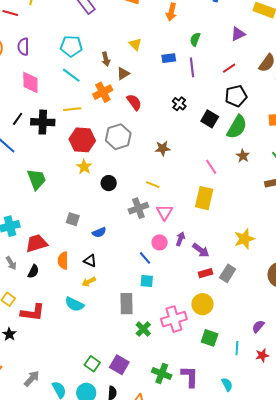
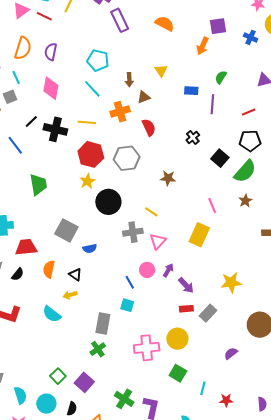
black circle: (109, 183) -> (108, 202), size x1.6
gray square: (73, 219) -> (66, 230), size x1.6
purple semicircle: (258, 326) -> (231, 353), moved
green cross: (143, 329) -> (98, 349), moved

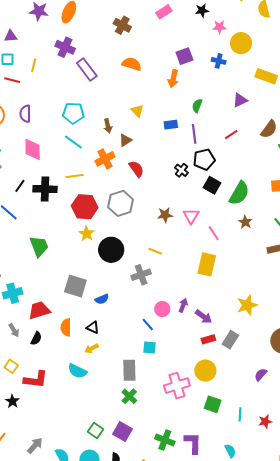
black pentagon: (250, 141) -> (204, 159), moved
pink triangle: (158, 241) -> (191, 216), moved

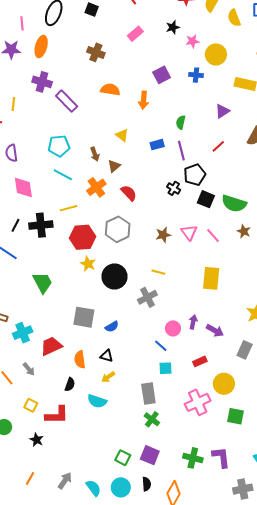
orange arrow: (173, 79) -> (144, 100), moved
green semicircle: (239, 193) -> (234, 204), turned 85
pink line: (214, 233) -> (213, 235), moved
black semicircle: (36, 338) -> (70, 384), moved
red rectangle: (208, 339) -> (200, 361), moved

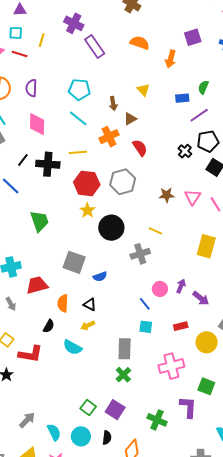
blue rectangle: (157, 145) -> (182, 98), moved
purple line: (181, 151) -> (199, 115), turned 60
yellow circle: (224, 384) -> (207, 342), moved
purple L-shape: (221, 457) -> (188, 407), moved

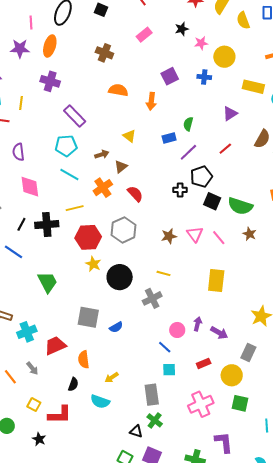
purple rectangle: (95, 46) -> (75, 116), moved
brown arrow: (113, 104) -> (102, 154), turned -88
black cross: (185, 151) -> (180, 190), turned -32
black triangle: (90, 304) -> (136, 431), moved
green square: (206, 386) -> (240, 403), moved

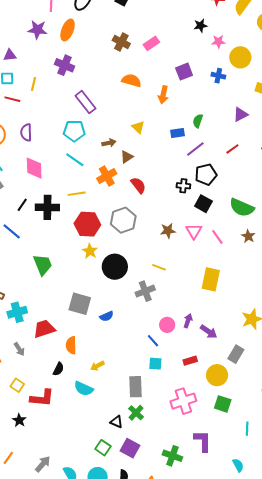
pink rectangle: (144, 35) -> (151, 43), moved
black square: (212, 201) -> (203, 204), moved

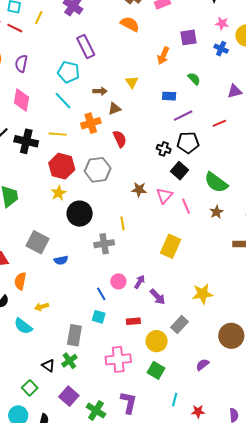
pink star: (218, 42) -> (222, 23), moved
orange semicircle: (131, 80) -> (130, 24), moved
green semicircle: (198, 121) -> (194, 79), moved, turned 104
yellow line: (159, 267) -> (123, 223), turned 48
purple square: (130, 448) -> (69, 396), moved

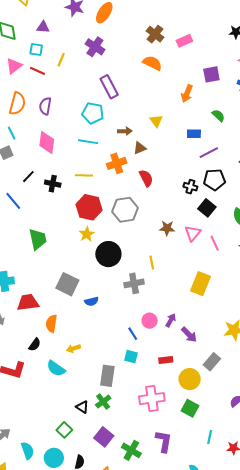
cyan line: (63, 101) -> (88, 142), turned -36
black cross: (26, 141) -> (53, 184), size x0.7

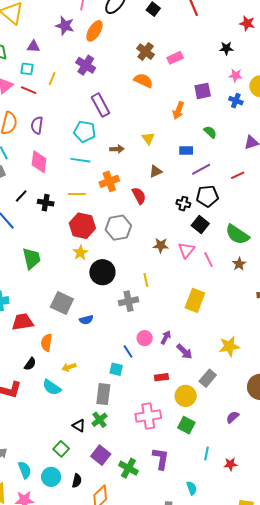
brown triangle: (140, 148) -> (156, 171), moved
cyan square: (131, 357) -> (116, 369), moved

